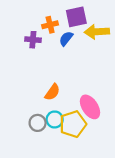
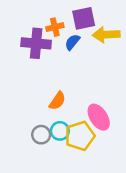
purple cross: (33, 40) -> (36, 43), size x1.6

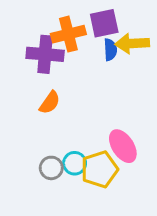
orange cross: (55, 27) -> (68, 34), size x1.5
blue semicircle: (72, 42) -> (110, 50), moved, turned 138
orange semicircle: (57, 101) -> (50, 103), moved

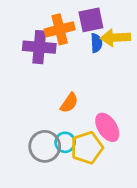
orange semicircle: (50, 103) -> (69, 103), moved
gray circle: (51, 168) -> (45, 146), size x1.5

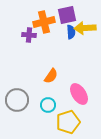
purple cross: (39, 47) -> (29, 35), size x0.6
gray circle: (45, 146) -> (17, 100), moved
yellow pentagon: (87, 148) -> (68, 122), moved

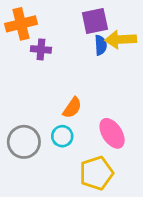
orange cross: (44, 22) -> (21, 24), moved
cyan circle: (48, 105) -> (62, 136), moved

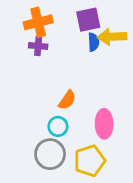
orange cross: (21, 24) -> (38, 22), moved
pink ellipse: (112, 133) -> (104, 124), turned 32
gray circle: (24, 142) -> (50, 154), moved

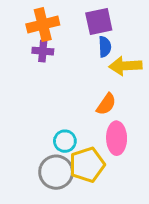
yellow arrow: (112, 37) -> (125, 66), moved
orange semicircle: (67, 100) -> (106, 104), moved
yellow pentagon: (90, 161) -> (87, 165), moved

